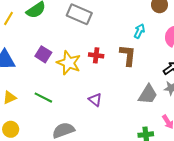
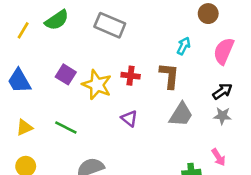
gray trapezoid: (148, 94) -> (181, 115), moved
purple triangle: (95, 100) -> (129, 118), moved

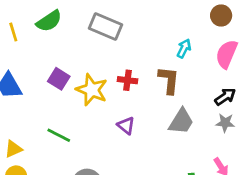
brown circle: (208, 14) -> (221, 15), moved
yellow line: (23, 30) -> (13, 32), turned -48
yellow triangle: (24, 127) -> (13, 149), moved

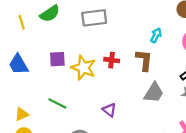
gray rectangle: (105, 27) -> (94, 18), turned -30
purple square: (59, 79) -> (57, 59), turned -35
purple triangle: (126, 126) -> (109, 110), moved

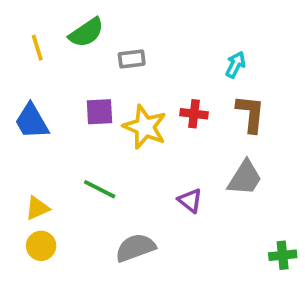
gray rectangle: (94, 18) -> (132, 59), moved, size x0.6
cyan arrow: (156, 35) -> (235, 65), moved
gray trapezoid: (154, 93) -> (245, 178), moved

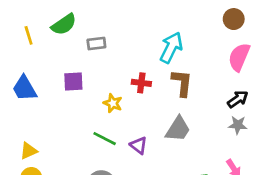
cyan arrow: (235, 65) -> (171, 48), size x1.6
yellow star: (145, 127) -> (113, 103), moved, size x0.6
green line: (100, 189) -> (105, 139), moved

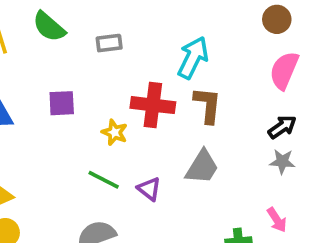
green semicircle: (64, 24) -> (49, 27), turned 75
gray rectangle: (96, 43) -> (109, 43), moved
red cross: (141, 83) -> (153, 105), size x1.6

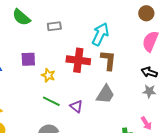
black arrow: (282, 127) -> (149, 72), turned -126
yellow star: (115, 132) -> (48, 75), moved

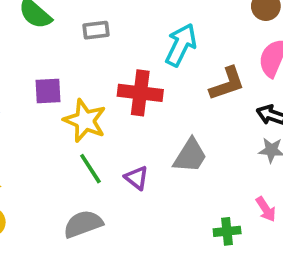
brown L-shape: (108, 60) -> (227, 84), moved, turned 65
yellow star: (48, 75) -> (85, 121), size x1.6
green line: (51, 101) -> (90, 169), turned 30

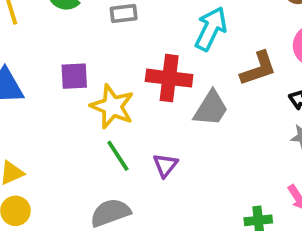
gray trapezoid: (190, 156) -> (211, 108), moved
purple triangle: (137, 178) -> (165, 165), turned 30

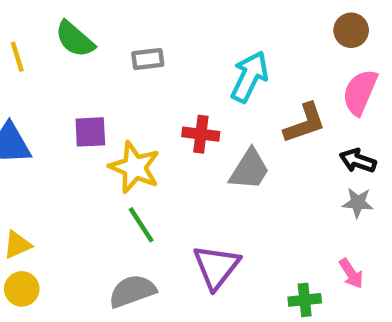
red cross: (169, 78) -> (201, 134), size x0.7
purple triangle: (165, 165) -> (216, 267), moved, size x1.6

